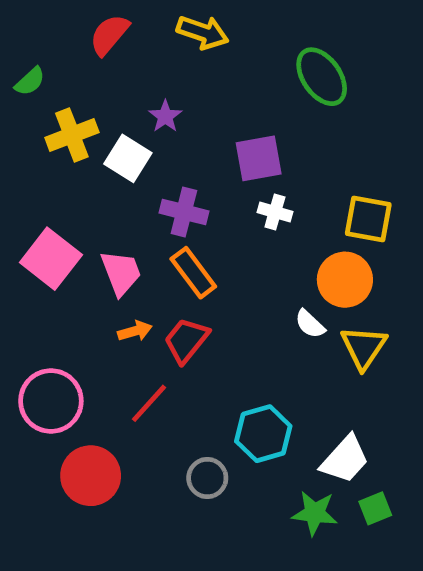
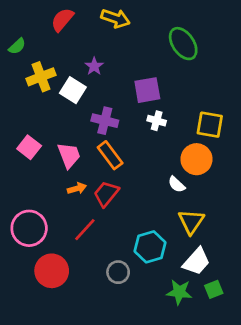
pink square: (51, 259) -> (29, 147), size x0.7
yellow triangle: (364, 347) -> (191, 222), moved

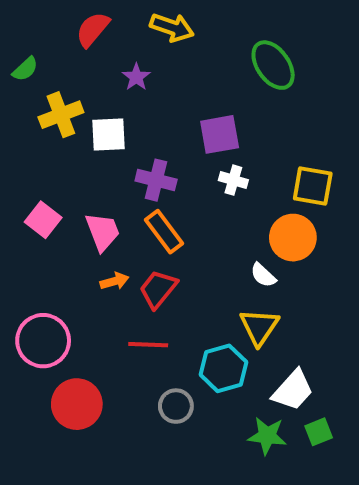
purple star: (94, 66) -> (136, 77), moved
white square: (73, 90) -> (109, 134), turned -35
yellow triangle: (191, 222) -> (259, 327), moved
red line: (85, 230) -> (148, 345), moved, turned 50

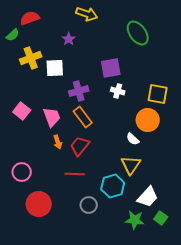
red semicircle: (93, 29) -> (30, 18), moved, turned 30
purple cross: (156, 180) -> (79, 91), turned -30
orange arrow: (114, 281) -> (58, 142), turned 88
pink circle: (43, 341) -> (22, 172), size x0.7
green square: (319, 432) -> (161, 218), turned -32

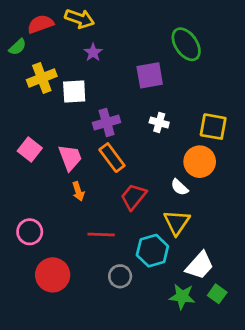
yellow arrow: (87, 14) -> (80, 19), moved
purple square: (111, 68) -> (150, 75), moved
red trapezoid: (80, 146) -> (134, 197), moved

